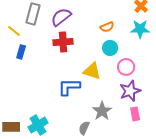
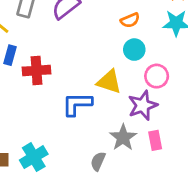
red cross: (63, 42) -> (37, 71), moved
purple star: (130, 91) -> (143, 105), moved
pink rectangle: (135, 114) -> (155, 140), moved

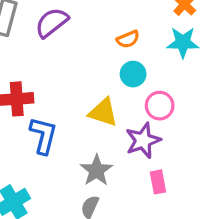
blue L-shape: (77, 104) -> (43, 135), moved, turned 104
gray star: (123, 138) -> (96, 170), moved

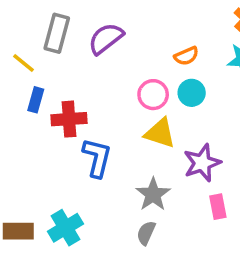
pink circle: (160, 106) -> (153, 95), moved

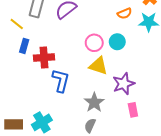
orange semicircle: (186, 56) -> (125, 13), moved

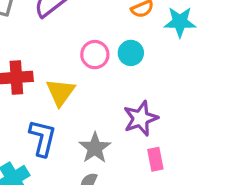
yellow triangle: (98, 66) -> (61, 92), moved, turned 48
blue L-shape: (61, 80) -> (43, 138), moved

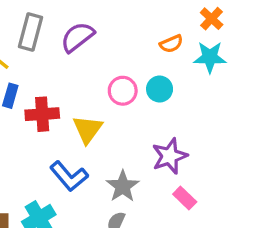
blue L-shape: (43, 138) -> (69, 176), turned 126
pink rectangle: (155, 159) -> (185, 198), turned -35

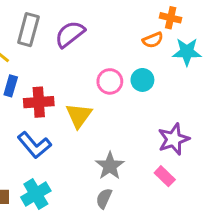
orange cross: (212, 19) -> (171, 18), moved, turned -30
purple star: (170, 156) -> (174, 139), moved
blue L-shape: (69, 176) -> (34, 145), moved

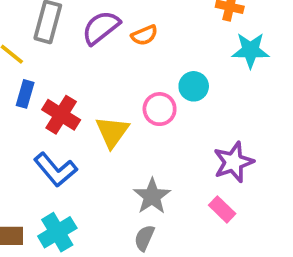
orange semicircle: (153, 40) -> (144, 35), moved
pink circle: (110, 81) -> (160, 109), moved
red cross: (39, 102) -> (61, 115), turned 36

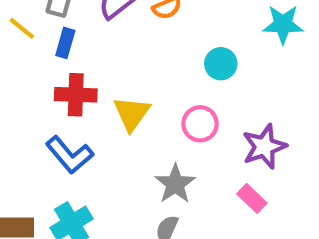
blue rectangle: (25, 94) -> (65, 43), moved
pink circle: (160, 109) -> (200, 124), moved
red cross: (61, 115) -> (76, 95), turned -30

